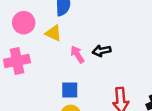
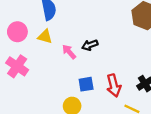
pink cross: (17, 61) -> (17, 66), turned -35
blue square: (70, 90) -> (86, 84), moved

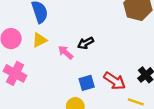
yellow triangle: (45, 37) -> (39, 40), turned -35
red arrow: (114, 86) -> (115, 81), turned -35

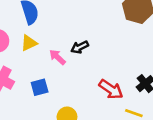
blue square: (87, 83) -> (40, 87), moved

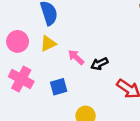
black arrow: (80, 47) -> (99, 64), moved

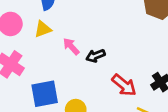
blue square: (59, 87) -> (45, 94), moved, size x1.5

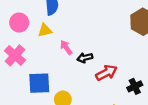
red arrow: (124, 85) -> (106, 73), moved, turned -75

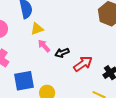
yellow triangle: (45, 30) -> (37, 29), moved

